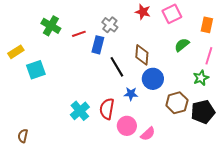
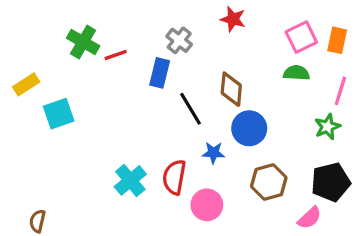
pink square: (172, 14) -> (301, 37), moved
red line: (79, 34) -> (116, 55), moved
green semicircle: (182, 45) -> (296, 73), turned 42
brown hexagon: (177, 103) -> (269, 182), moved
pink semicircle: (148, 134) -> (309, 218), moved

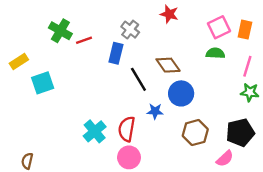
brown diamond: (231, 89) -> (168, 65), turned -40
green star: (327, 127) -> (250, 92), moved, turned 30
pink circle: (207, 205) -> (129, 157), moved

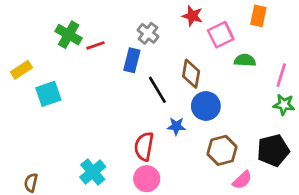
pink square: (219, 27) -> (221, 35), moved
orange rectangle: (245, 30) -> (258, 16), moved
brown diamond: (168, 65) -> (191, 74), turned 45
cyan cross: (95, 131) -> (93, 172), moved
pink semicircle: (225, 159) -> (242, 180), moved

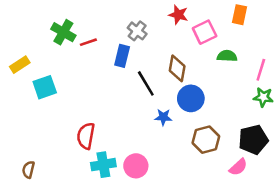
red semicircle: (144, 146) -> (86, 136), moved
cyan cross: (93, 172) -> (103, 165), moved, turned 30
pink semicircle: (242, 180) -> (238, 167), moved

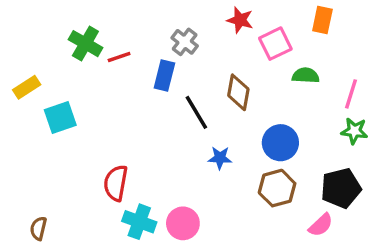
blue circle: (191, 98) -> (280, 143), moved
cyan cross: (103, 165) -> (139, 222), turned 30

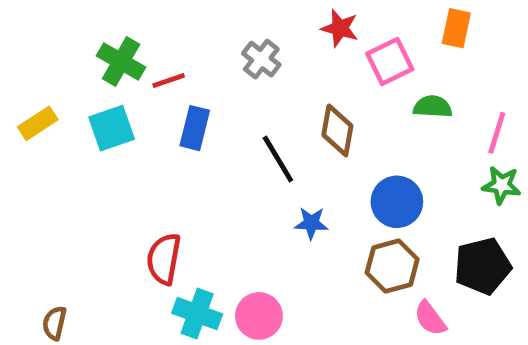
blue rectangle: (164, 75) -> (195, 128), moved
cyan square: (60, 117) -> (112, 128), moved
pink semicircle: (321, 225) -> (430, 318), moved, turned 96

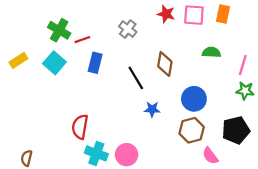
pink square: (390, 61) -> (194, 15), moved, turned 30
cyan square: (112, 128) -> (54, 63), turned -30

